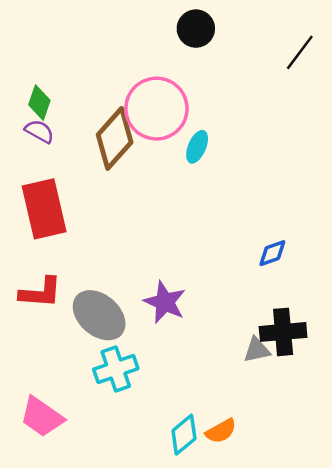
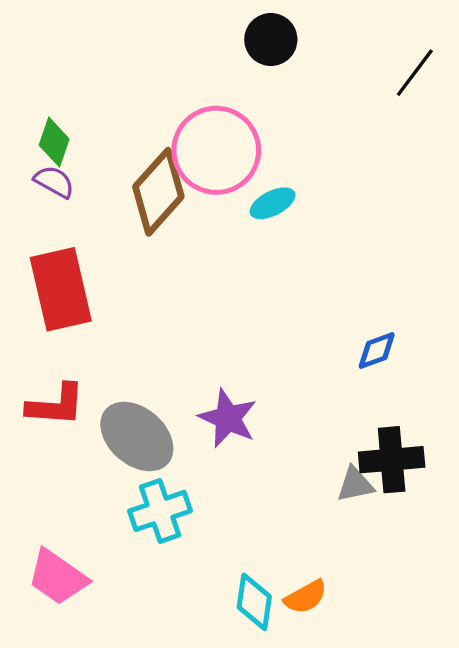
cyan ellipse: (197, 147) -> (273, 203), turned 40
cyan diamond: (184, 435) -> (254, 602), turned -42

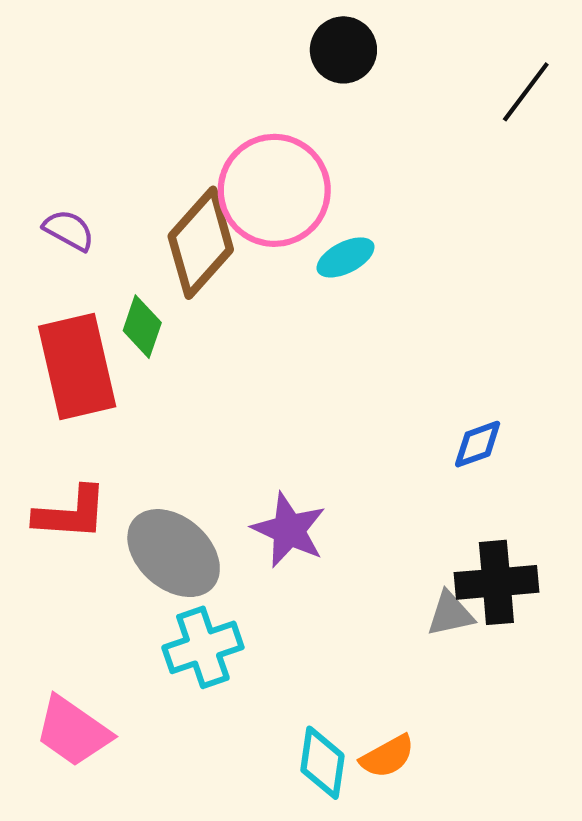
green diamond: (54, 142) -> (142, 327), moved

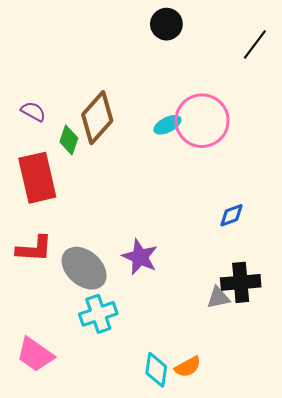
pink circle: (274, 190) -> (202, 121), moved
green diamond: (142, 327) -> (69, 140), moved

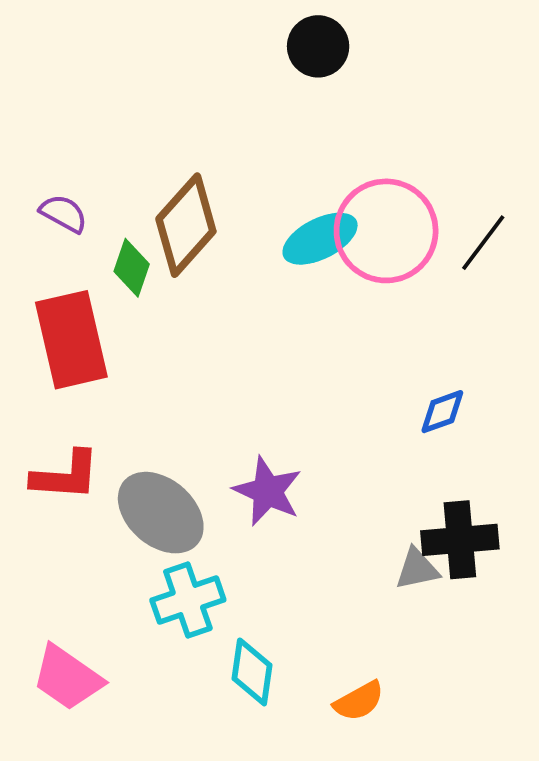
black line: (255, 44) -> (483, 243), moved
cyan ellipse: (167, 125) -> (320, 239), size x1.4
cyan diamond: (156, 370) -> (252, 672), moved

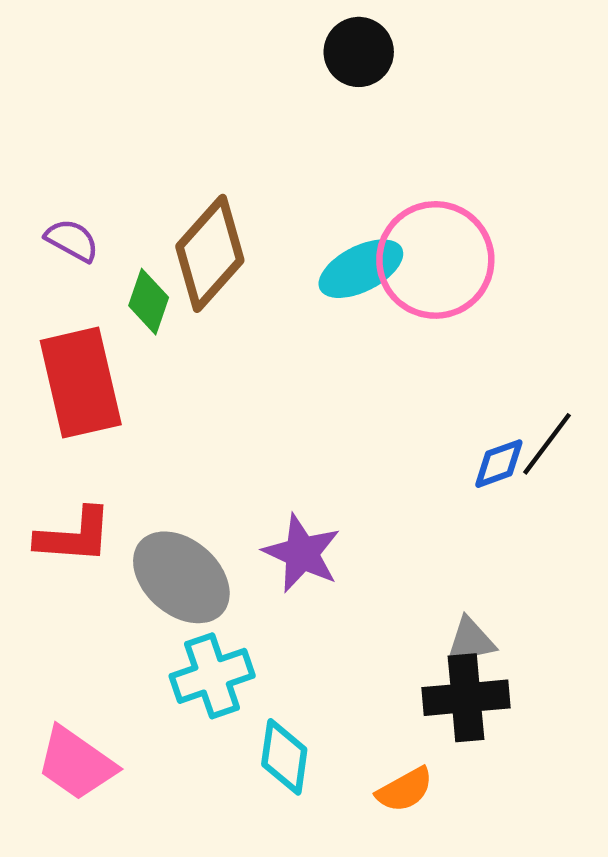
black line: (483, 243) -> (547, 444), moved
black cross: (460, 540) -> (466, 698), moved

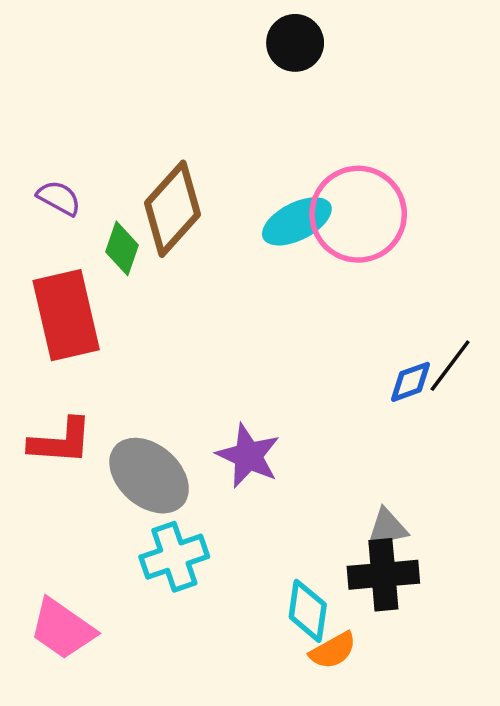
cyan diamond: (284, 757) -> (308, 611), moved

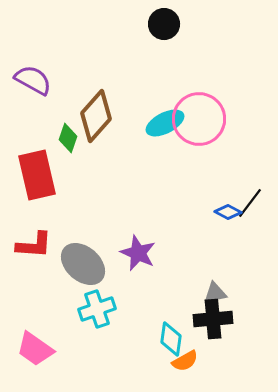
purple semicircle: (59, 198) -> (33, 80), moved, size x1.5
blue diamond: (410, 382) -> (228, 212), turned 48

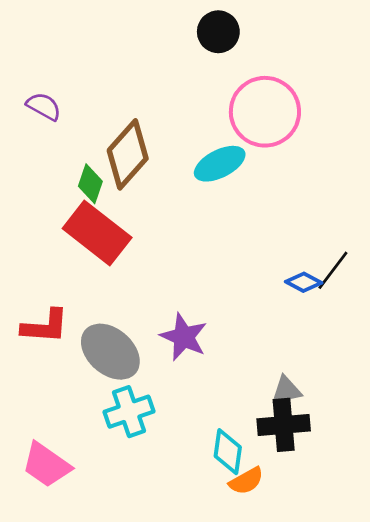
purple semicircle: (33, 80) -> (44, 106), size x0.7
pink circle: (199, 119) -> (265, 112), moved
red rectangle: (37, 175) -> (97, 233), moved, turned -39

